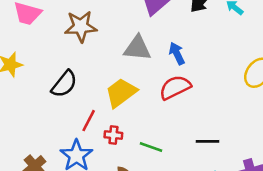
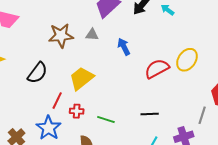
brown star: (81, 26) -> (61, 36), moved
gray triangle: (137, 48) -> (92, 35), moved, size x0.6
red semicircle: (175, 87) -> (157, 69), moved

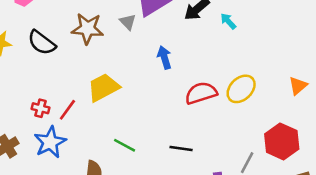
gray triangle: (92, 35) -> (128, 22), moved, turned 32
black semicircle: (37, 73) -> (42, 43), moved, turned 80
red cross: (77, 111) -> (40, 108), moved

